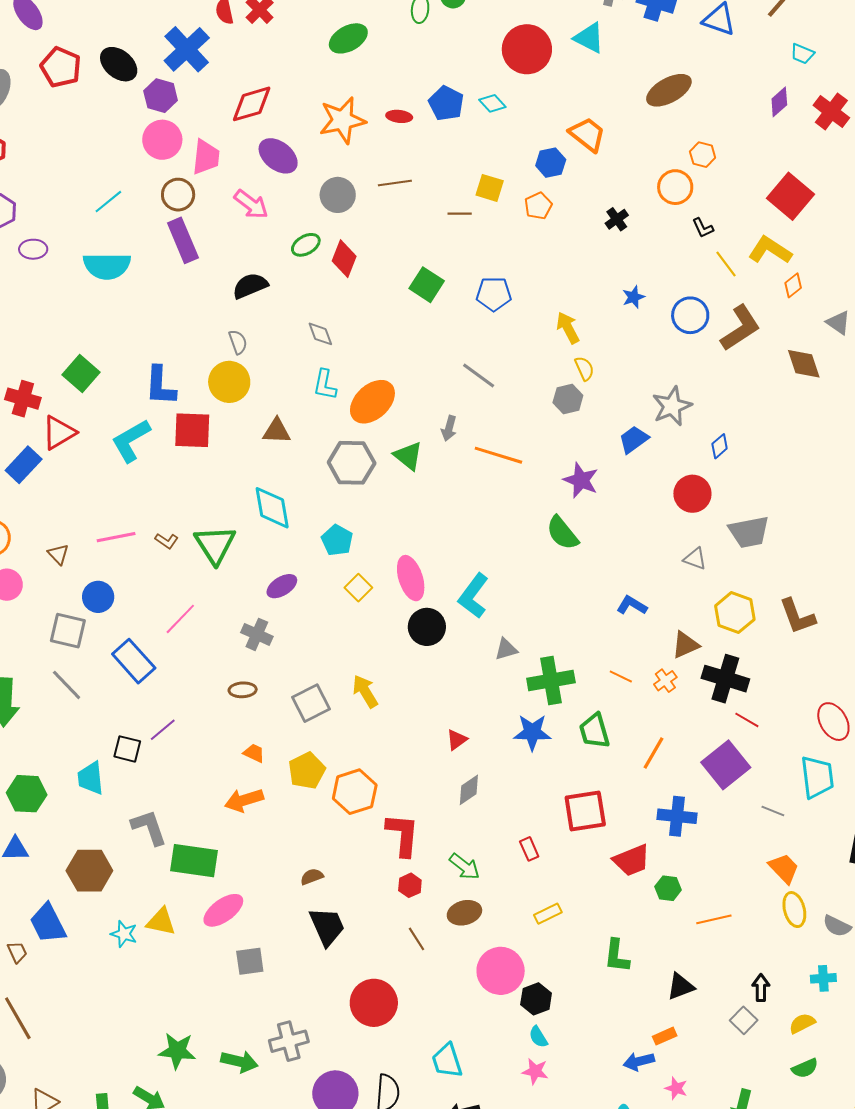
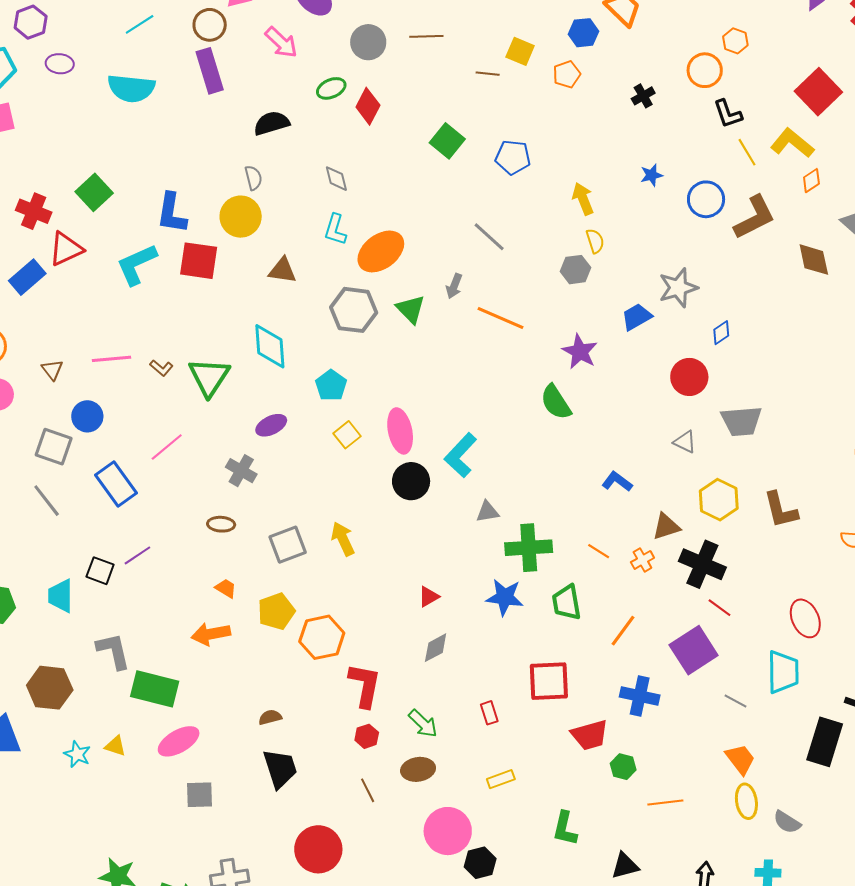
black L-shape: (703, 228) -> (728, 114), size x1.4
yellow triangle: (161, 922) -> (115, 746), size x0.7

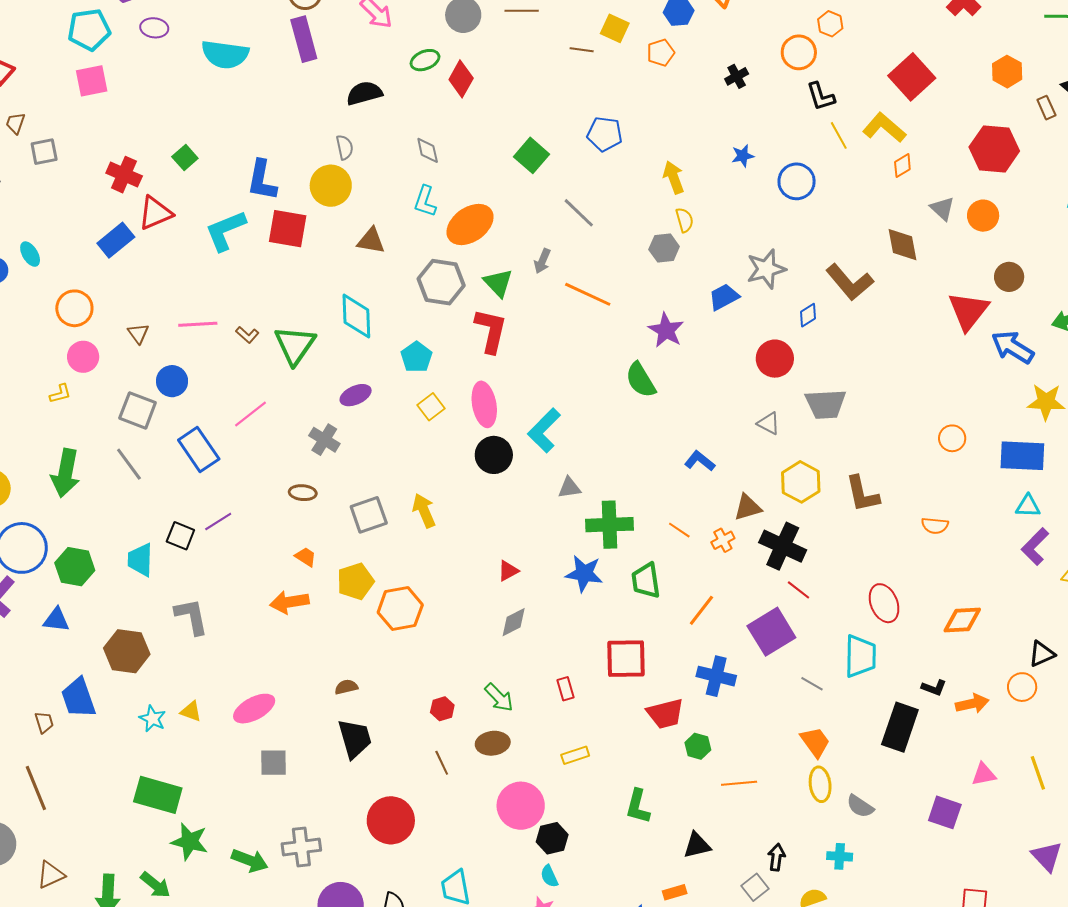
green square: (447, 141) -> (531, 155), moved
green square: (94, 192) -> (185, 157), size x0.7
brown L-shape: (755, 217) -> (850, 282), moved, turned 75
red L-shape: (365, 685) -> (491, 331), moved
green rectangle: (155, 689) -> (158, 795), moved

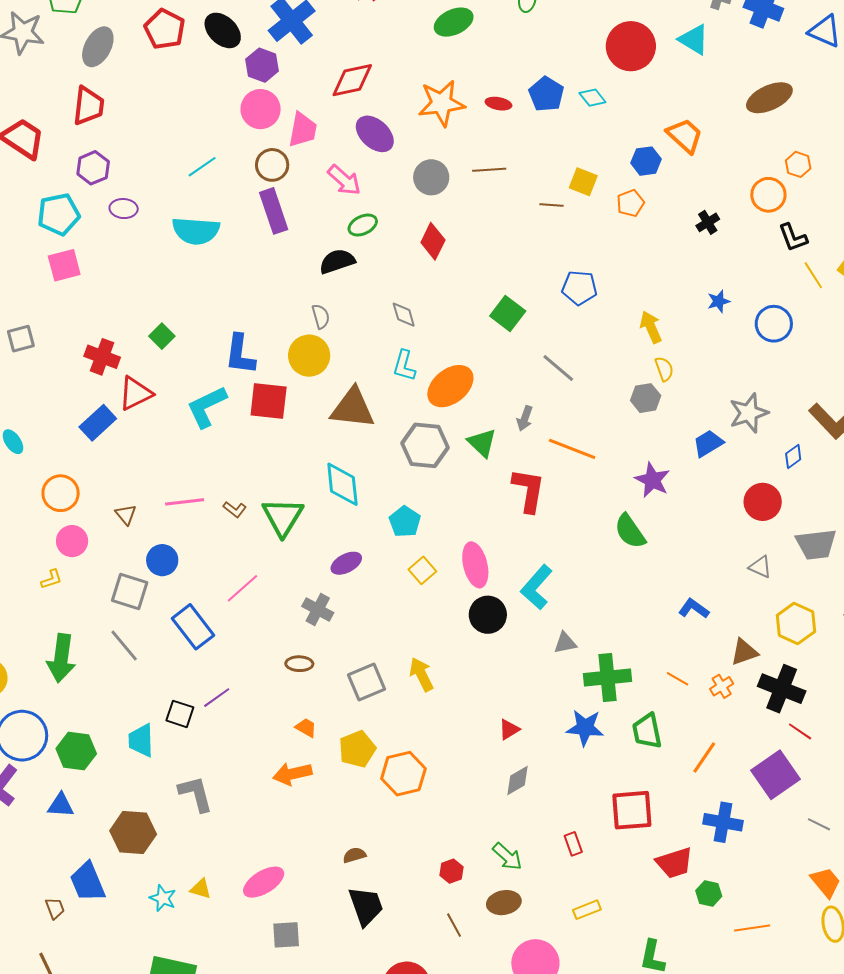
green ellipse: (425, 60) -> (363, 225), moved
brown triangle: (371, 241) -> (353, 408), size x1.6
red L-shape: (491, 331) -> (529, 490), moved

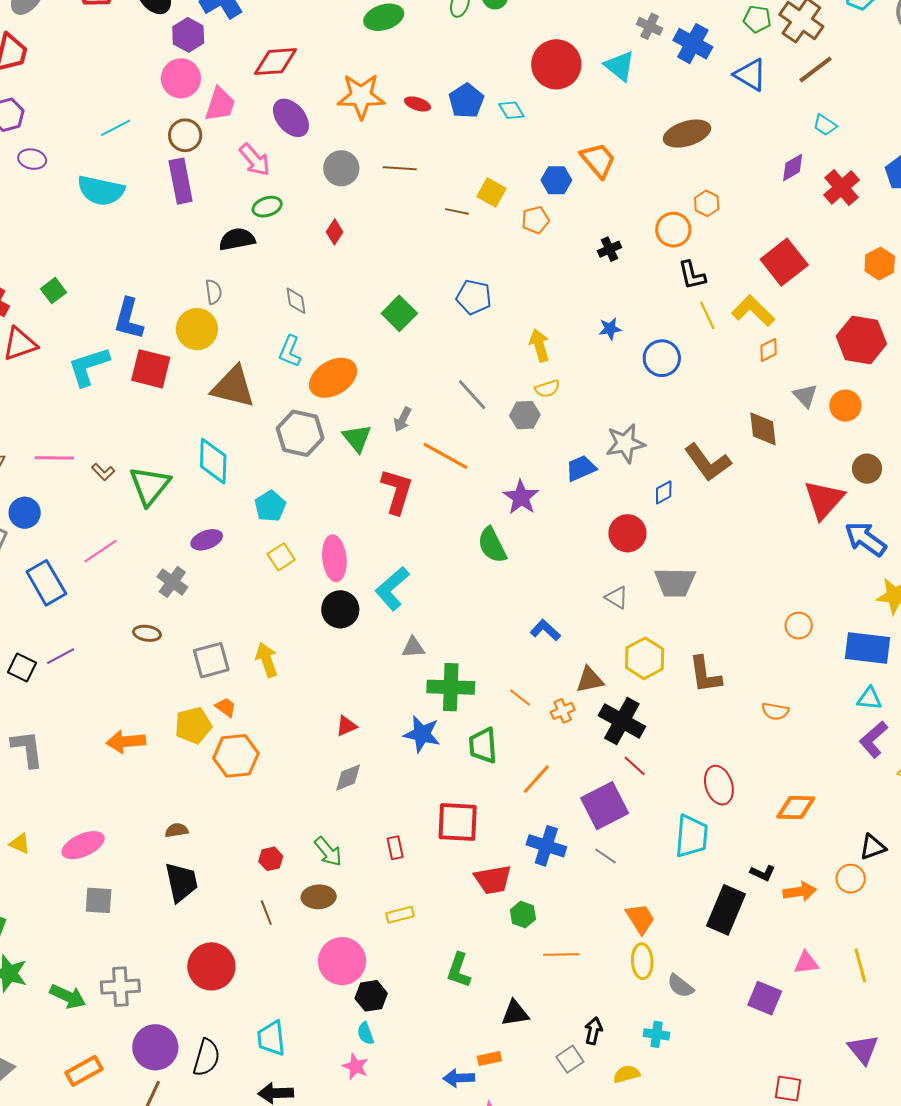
red diamond: (433, 241) -> (335, 232), size x0.7
gray line: (558, 368) -> (472, 395), moved
yellow semicircle: (664, 369) -> (547, 389), turned 85
orange trapezoid: (306, 728) -> (226, 707), moved
gray line: (819, 824) -> (606, 856), moved

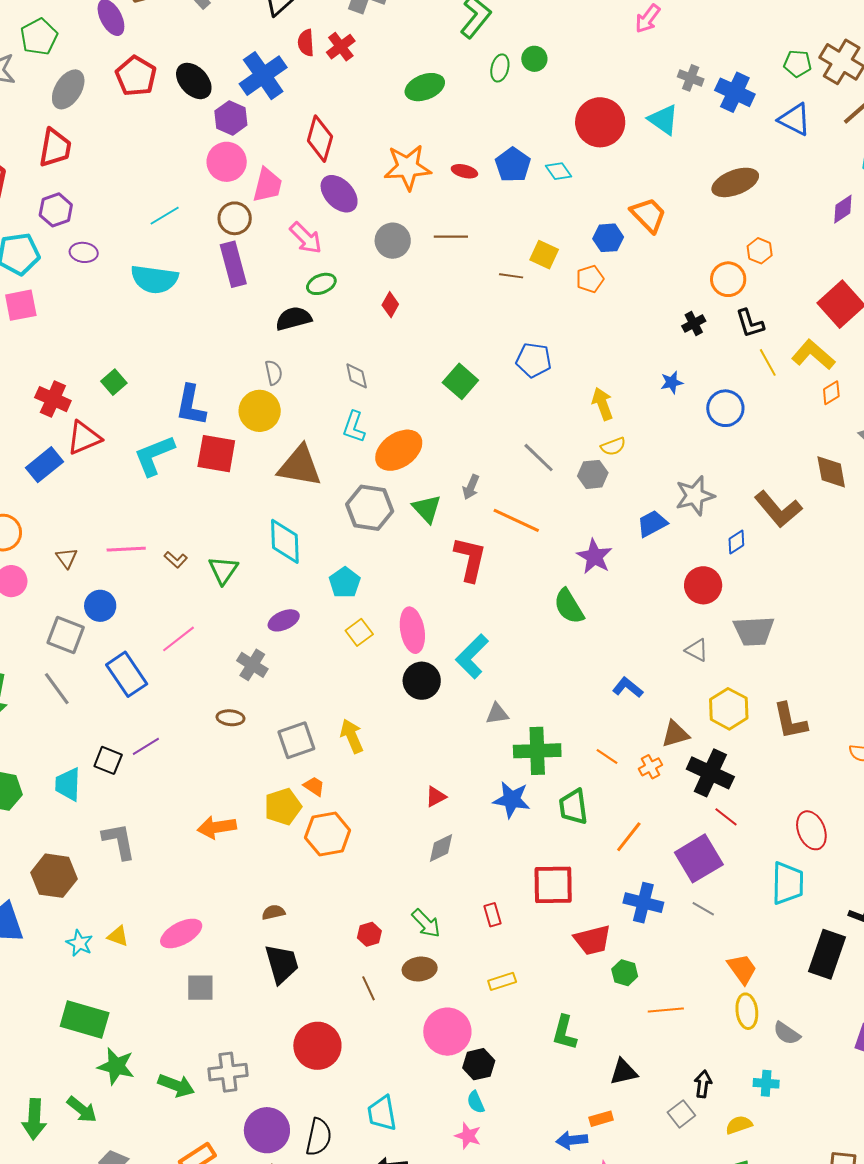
red diamond: (276, 62) -> (320, 139), turned -66
black cross: (610, 249) -> (694, 323), moved
green triangle: (150, 486) -> (223, 570), size x0.7

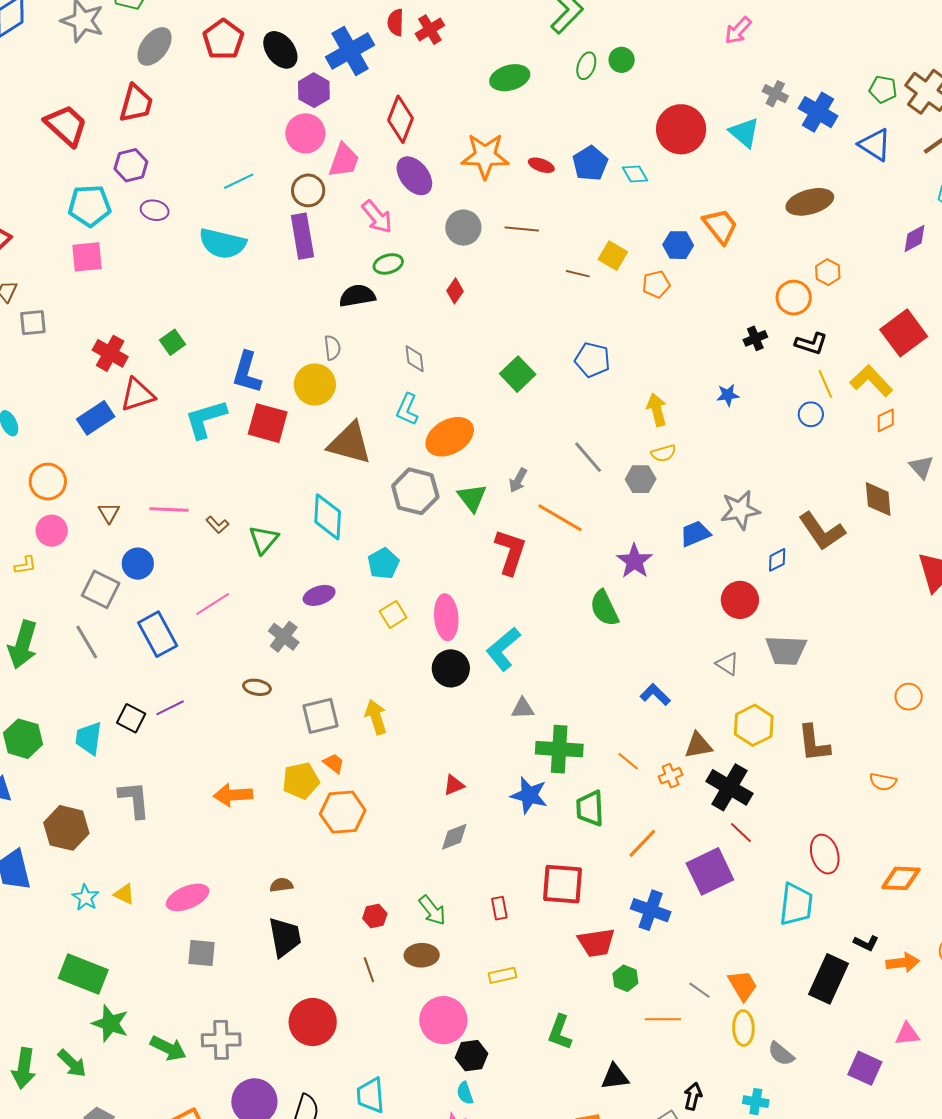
black L-shape: (750, 323) -> (811, 344), turned -60
blue circle: (725, 408) -> (811, 414), moved, size x0.7
gray line: (703, 909) -> (699, 990), moved

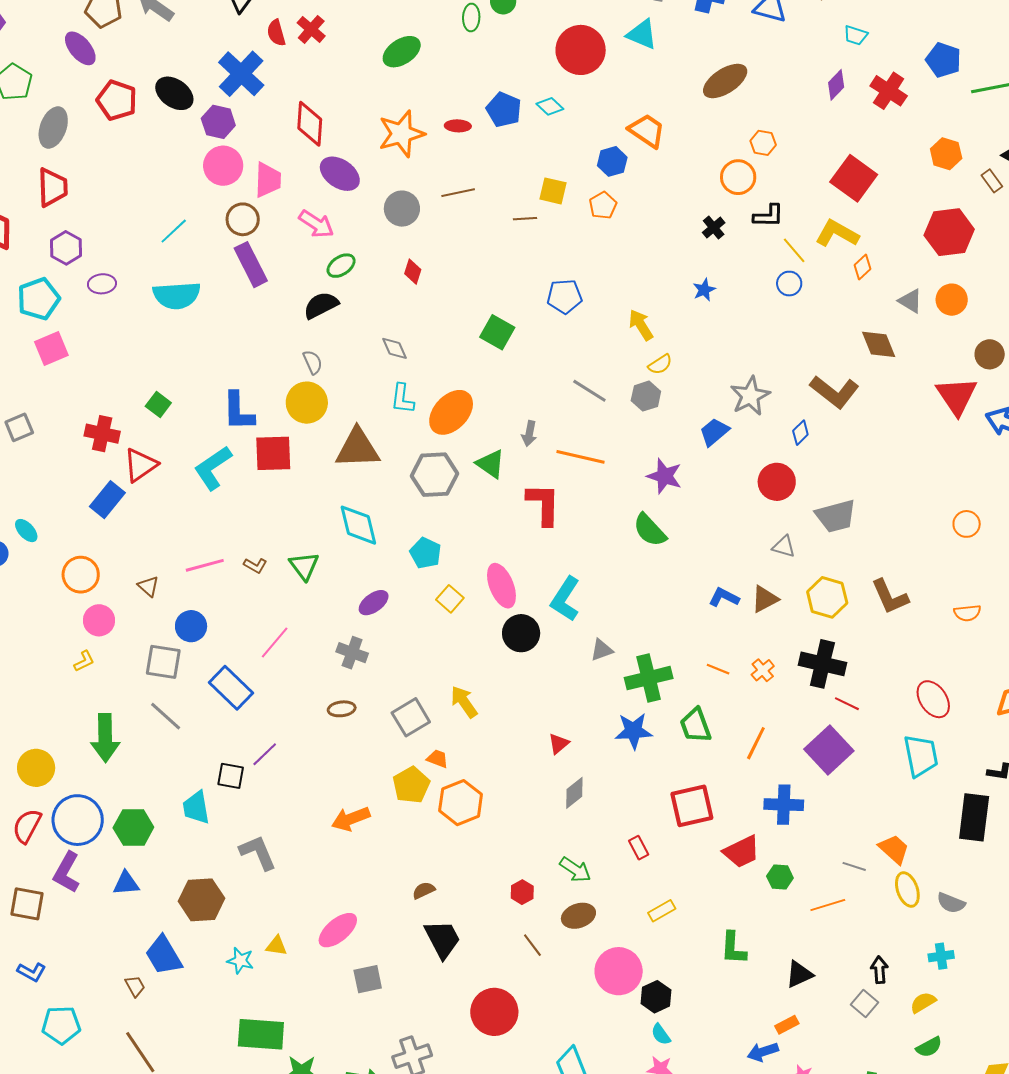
brown triangle: (698, 745) -> (765, 599), moved

